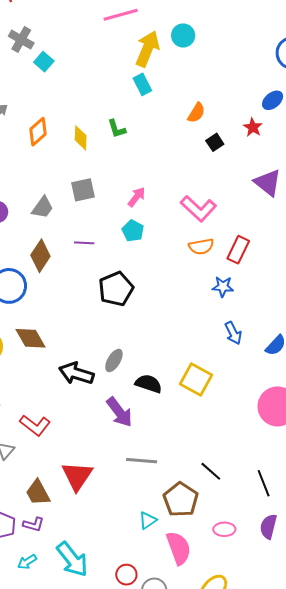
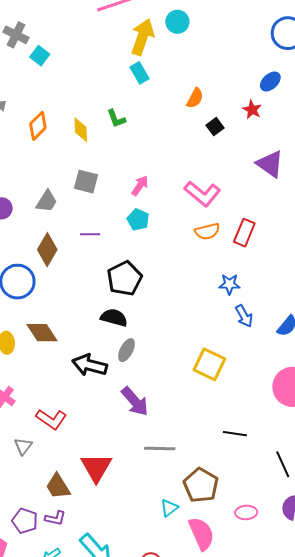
gray square: (83, 190) -> (86, 182), turned 30
blue star: (223, 287) -> (229, 284), moved
black semicircle: (149, 384) -> (114, 318), moved
black line: (211, 471) -> (235, 434), moved, turned -30

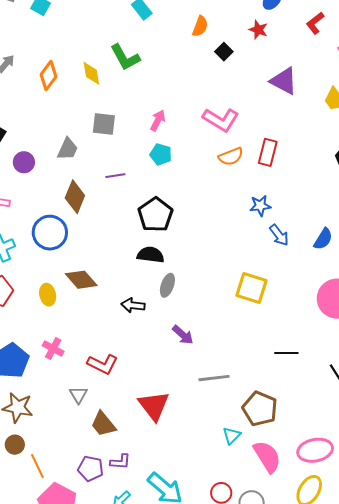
green L-shape: (116, 119) -> (125, 57), size x1.5
black arrow: (90, 365) -> (133, 305), size x0.7
purple arrow: (135, 401) -> (183, 335), size x0.7
brown trapezoid: (58, 486) -> (103, 424), moved
pink ellipse: (246, 512) -> (315, 450), moved, size x1.6

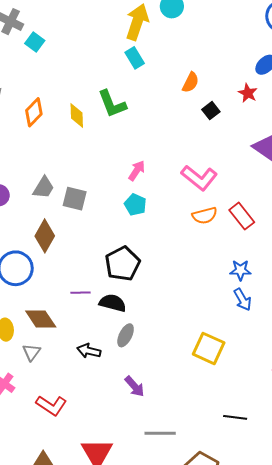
gray square: (104, 124) -> (75, 199), moved
red rectangle: (268, 152) -> (242, 216), turned -60
purple line: (115, 176) -> (80, 293), moved
blue star: (260, 206) -> (240, 270), moved
gray triangle: (78, 395) -> (31, 352), moved

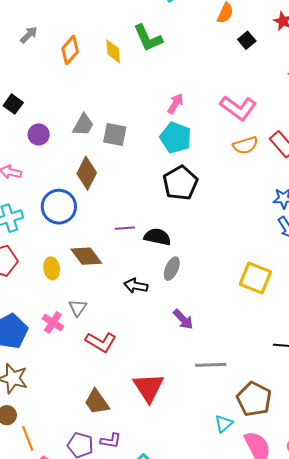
cyan pentagon: (135, 205) -> (176, 138), size x1.4
black pentagon: (123, 264) -> (180, 183), moved
gray triangle: (31, 352) -> (78, 308), moved

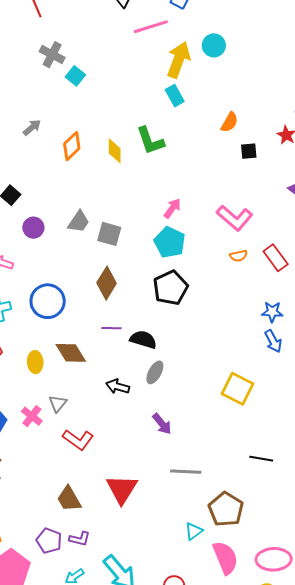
black square: (247, 40) -> (249, 151), turned 30
orange semicircle: (245, 145) -> (239, 256), size x0.7
brown diamond: (87, 173) -> (107, 283), moved

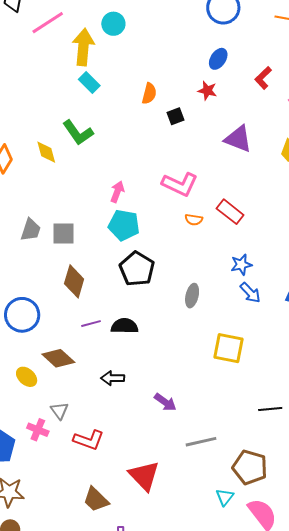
orange semicircle: (239, 256) -> (194, 220), turned 36
yellow ellipse: (35, 362) -> (27, 377), turned -30
gray ellipse: (155, 372) -> (192, 296), moved

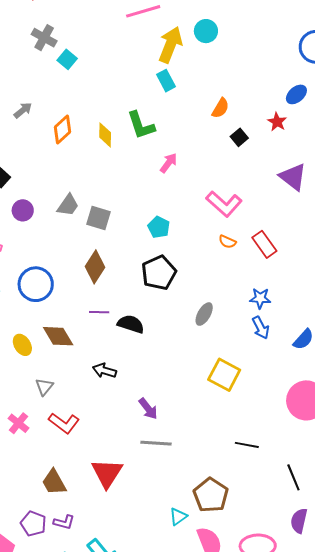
black square: (176, 116) -> (239, 137), turned -36
pink arrow: (117, 192) -> (169, 163), moved
cyan pentagon: (124, 225) -> (159, 227), size x0.7
pink cross: (38, 430) -> (18, 423), moved
gray line: (201, 442) -> (156, 443), moved

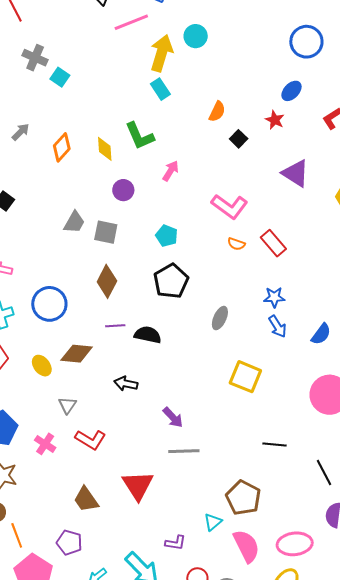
purple circle: (23, 210) -> (123, 190), moved
brown diamond: (58, 336) -> (77, 354), turned -48
purple L-shape: (64, 522) -> (175, 543), moved

